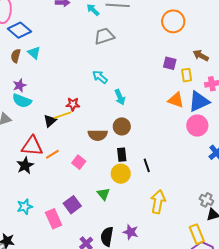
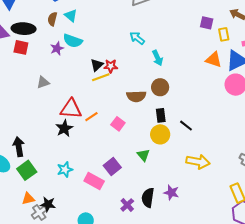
cyan semicircle: (22, 101) -> (73, 41), moved
black triangle: (50, 121) -> (97, 65), moved
black line: (147, 165) -> (186, 126), turned -32
yellow arrow: (158, 202) -> (198, 162), turned 90
pink rectangle: (54, 219) -> (94, 181), turned -36

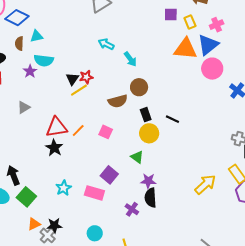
cyan triangle: (71, 16) -> (36, 36), turned -40
orange triangle: (214, 60) -> (185, 49), size x1.4
yellow arrow: (198, 162) -> (205, 184), moved, turned -40
purple star: (171, 193) -> (148, 181), moved

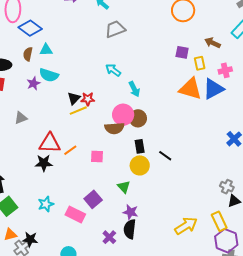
pink circle: (212, 69) -> (123, 115), moved
pink square: (106, 132) -> (97, 156), turned -32
black star: (54, 148) -> (44, 163), turned 30

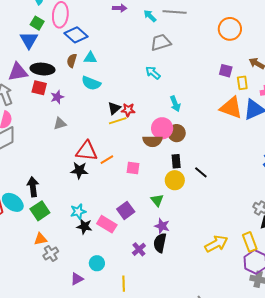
cyan arrow: (113, 70) -> (153, 73), moved
purple star: (33, 83) -> (57, 97), moved
black star: (30, 239) -> (84, 226), moved

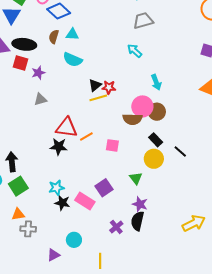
black rectangle: (176, 161) -> (156, 140), turned -40
gray cross: (51, 253) -> (28, 229), turned 35

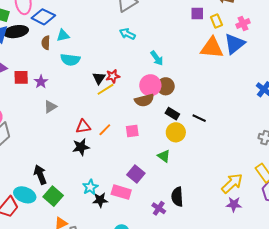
black ellipse: (24, 44) -> (16, 32), moved
red triangle: (66, 127) -> (83, 127), size x0.7
purple star: (140, 204) -> (234, 204), moved

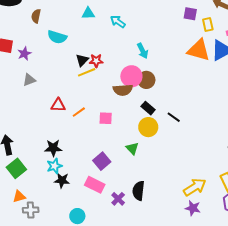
cyan triangle: (63, 35) -> (88, 13), moved
black star: (81, 147) -> (53, 148), moved
pink rectangle: (121, 192) -> (95, 185), moved

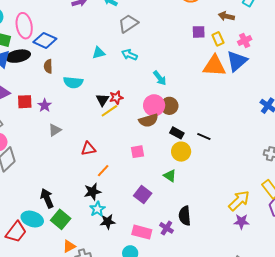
orange line: (79, 112) -> (103, 171), moved
pink rectangle: (95, 185) -> (142, 232), moved

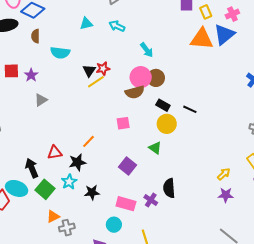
red triangle: (88, 149) -> (55, 153), moved
yellow arrow: (239, 201) -> (224, 174), size x0.6
cyan star: (97, 209) -> (69, 182), moved

